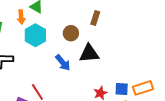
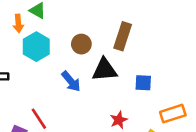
brown rectangle: (95, 18) -> (123, 36), moved, size x1.5
blue square: (122, 89) -> (143, 83), moved

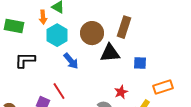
brown circle: (81, 44) -> (92, 33), size x1.5
blue arrow: (71, 81) -> (71, 61), moved

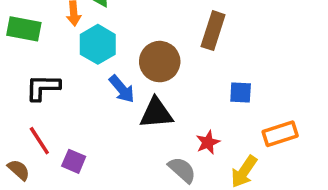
brown circle: (92, 33) -> (160, 62), moved
black triangle: (110, 53) -> (156, 113), moved
red line: (59, 91) -> (39, 141), moved

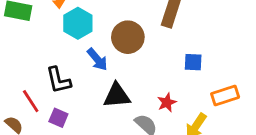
black L-shape: (43, 87) -> (58, 80), moved, turned -104
black triangle: (156, 113) -> (117, 96), moved

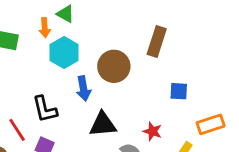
blue arrow: (97, 59) -> (83, 88), turned 30
red star: (167, 102) -> (153, 131), turned -30

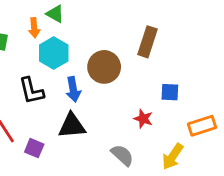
black L-shape: (45, 109) -> (31, 91), moved
black triangle: (103, 124) -> (72, 126), moved
red star: (153, 131) -> (143, 119), moved

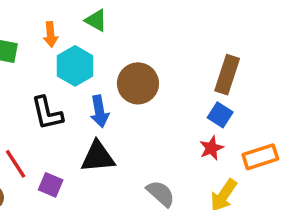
green triangle: (55, 14) -> (96, 20), moved
brown rectangle: (147, 42) -> (227, 75), moved
blue square: (170, 92) -> (220, 115), turned 30
red star: (143, 119) -> (211, 148), moved, turned 30

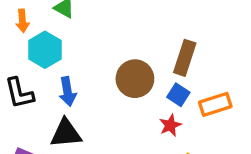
brown circle: (138, 83) -> (135, 79), moved
orange rectangle: (260, 157) -> (215, 104), moved

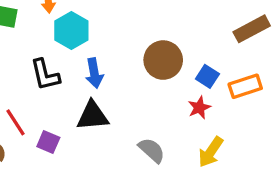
brown rectangle: (185, 58) -> (252, 29), moved, turned 44

